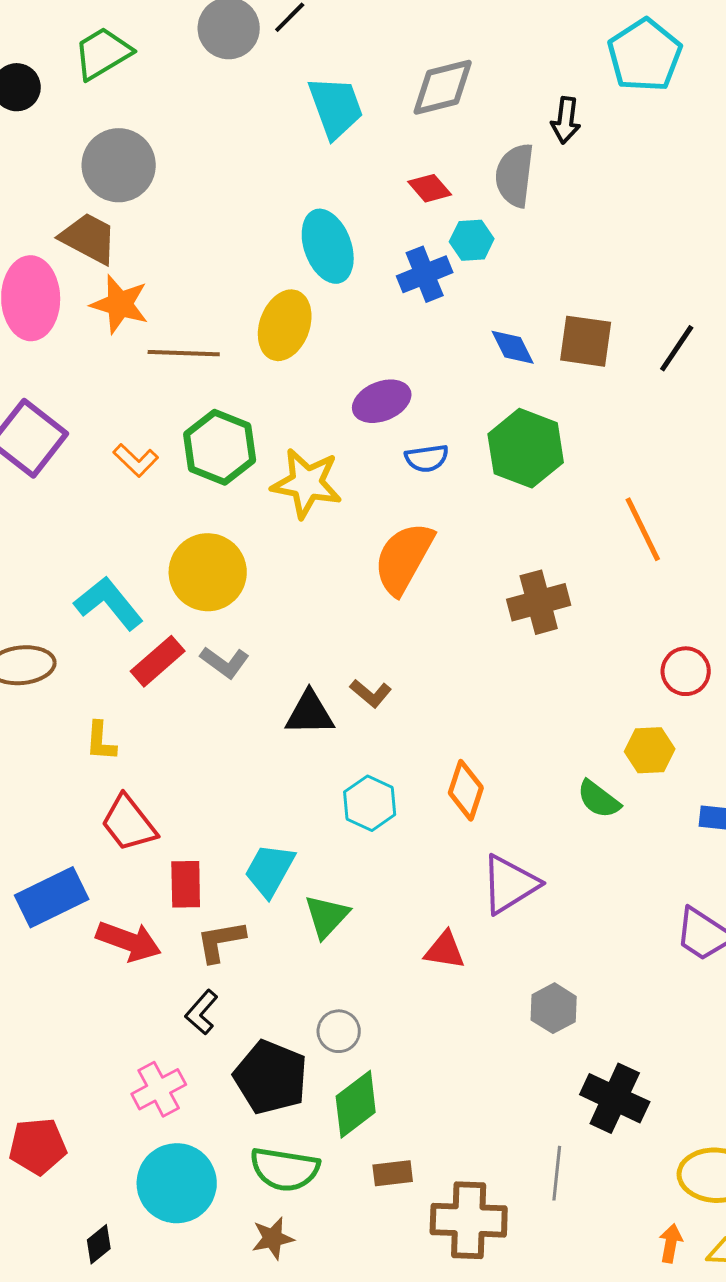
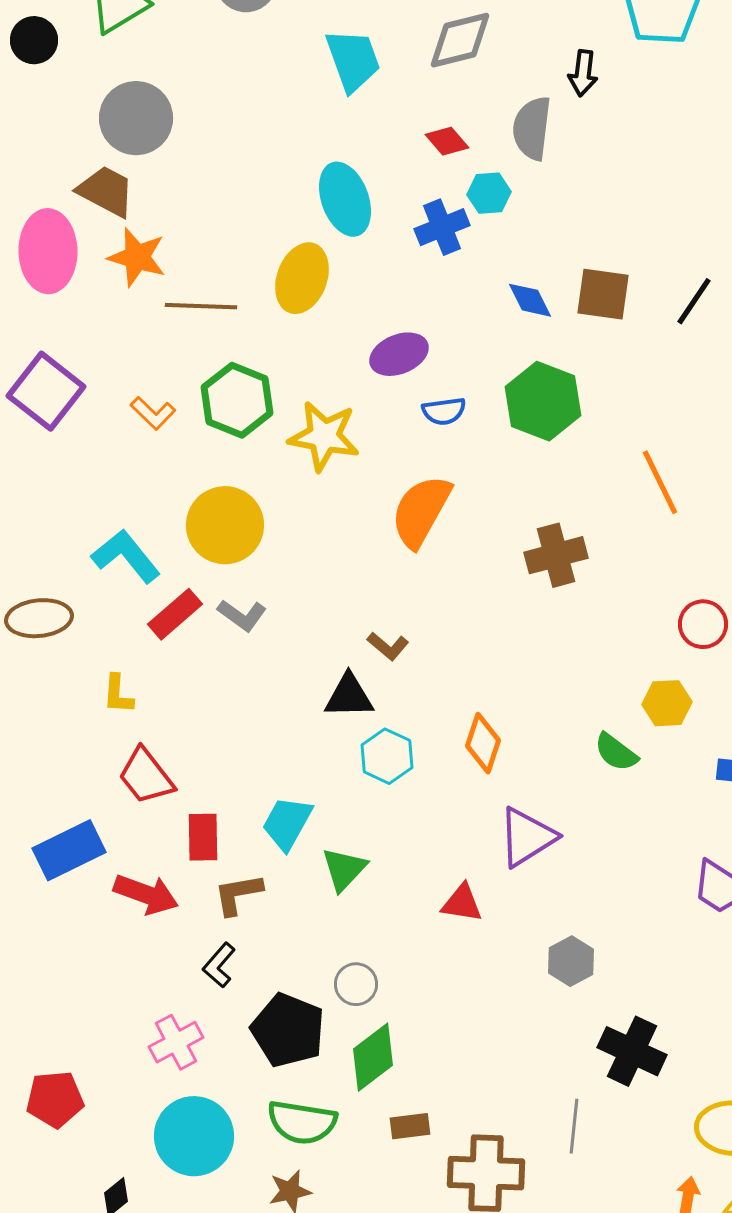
black triangle: (310, 713) -> (349, 696), moved

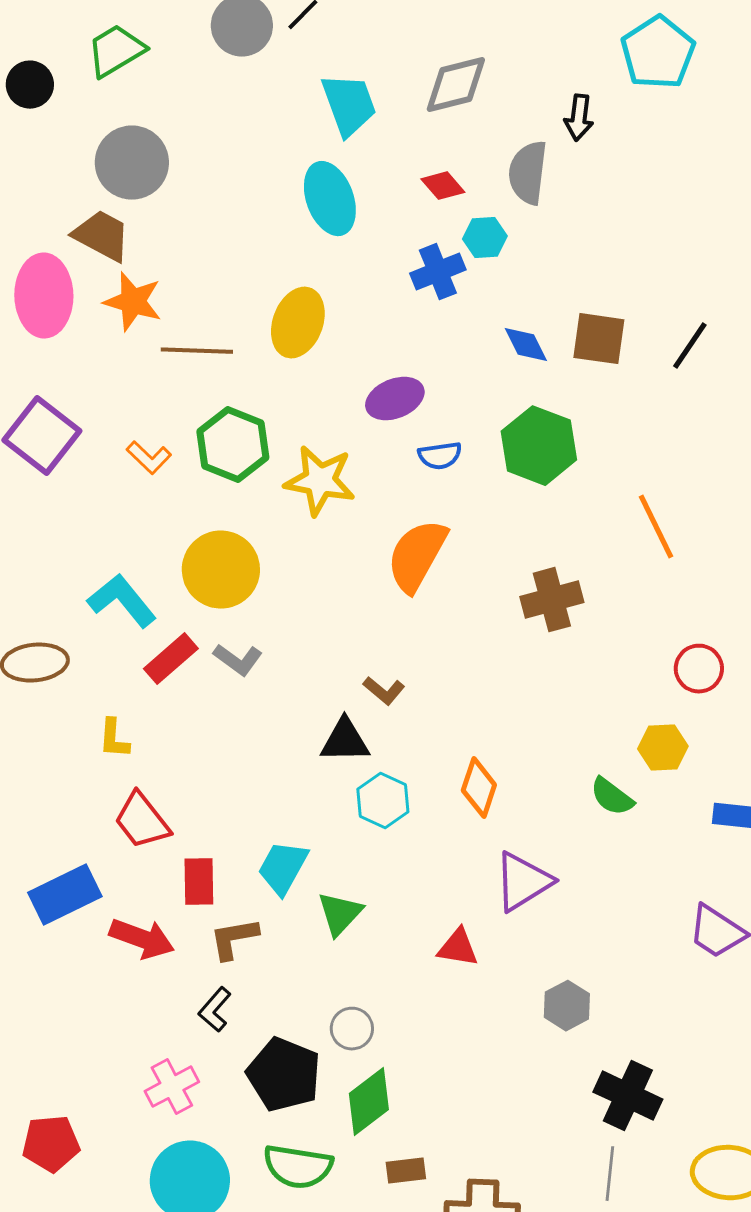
cyan ellipse: (345, 199) -> (330, 199), moved
gray line: (574, 1126) -> (610, 1174), moved

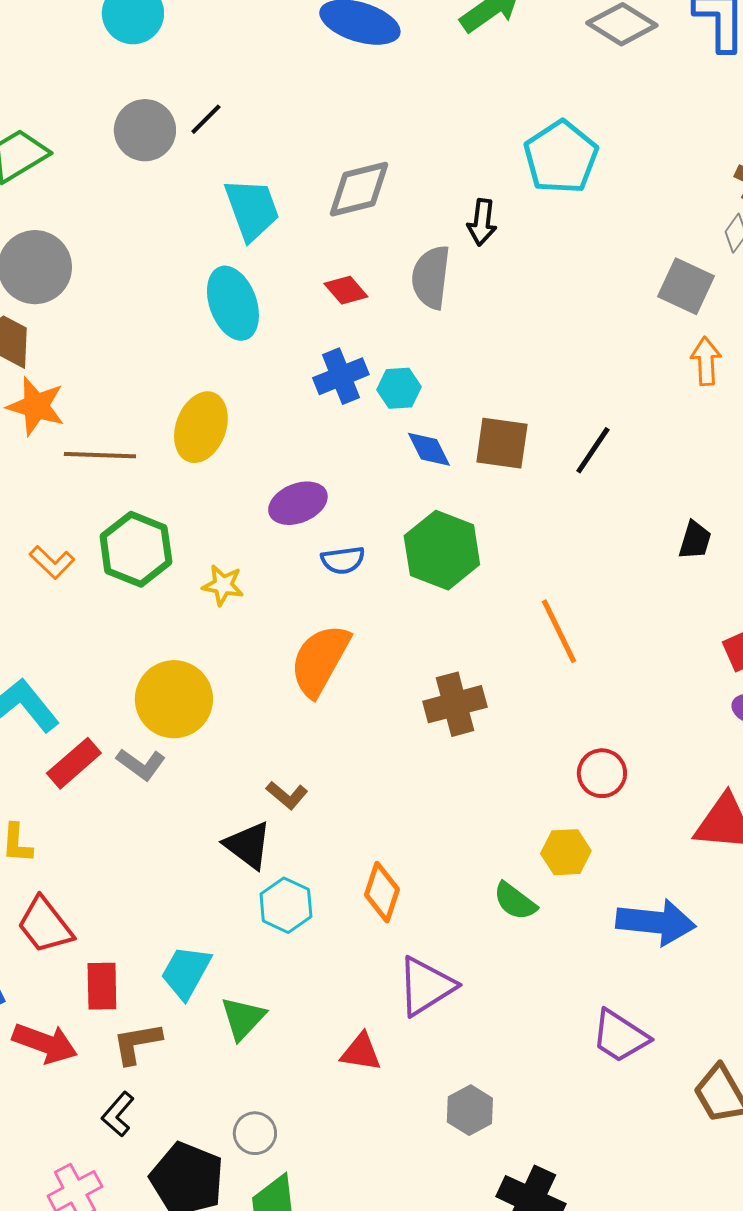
cyan hexagon: (485, 238) -> (399, 388), moved
yellow star: (320, 481) -> (223, 585), size x0.6
yellow circle: (221, 570) -> (174, 699), moved
black triangle: (345, 741) -> (248, 845), turned 38

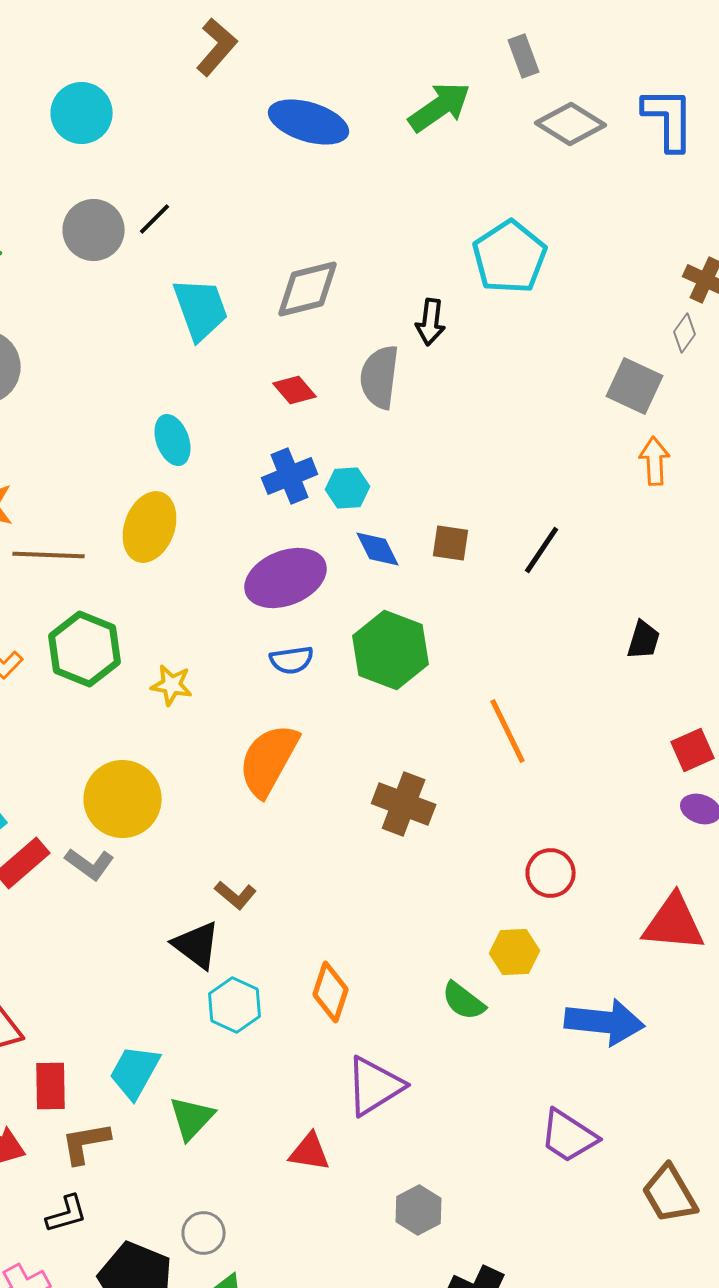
cyan ellipse: (233, 303) -> (173, 440), moved, size x0.7
brown square: (502, 443) -> (451, 543), size x0.7
purple ellipse: (298, 503) -> (286, 578), moved, size x1.4
brown cross: (455, 704) -> (404, 804), turned 36
black L-shape: (118, 1114) -> (67, 1214), turned -147

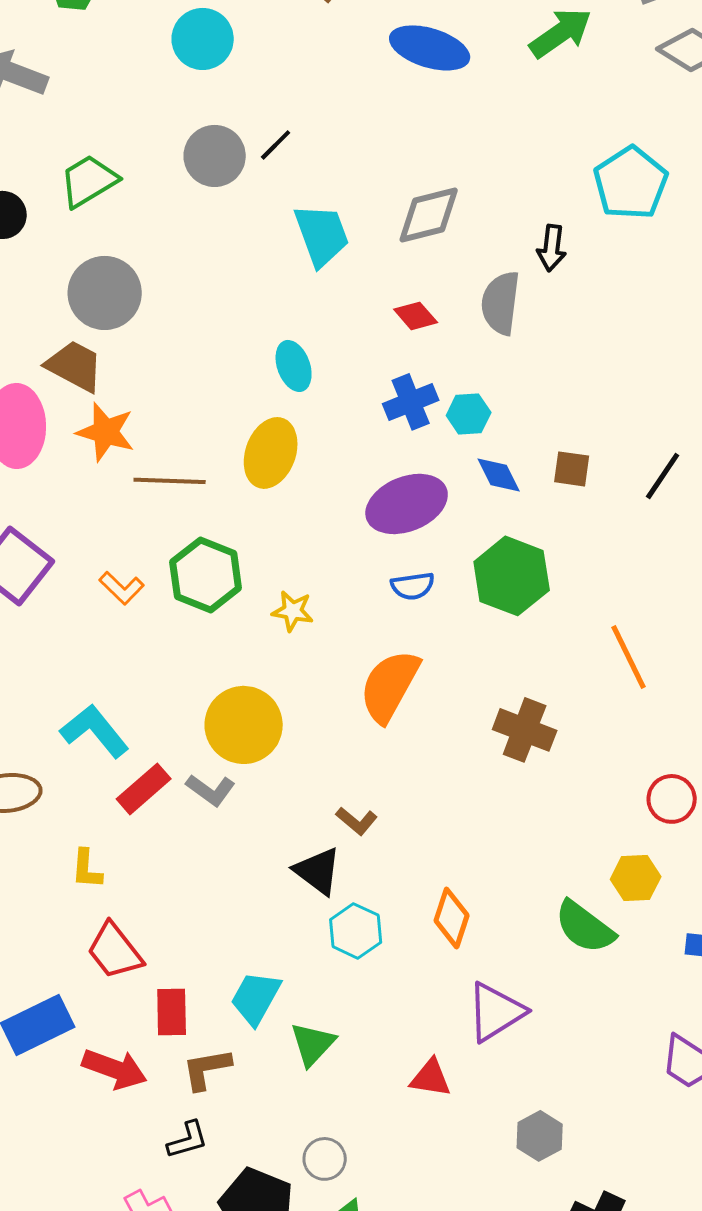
green semicircle: (464, 1001) -> (585, 927), size x1.4

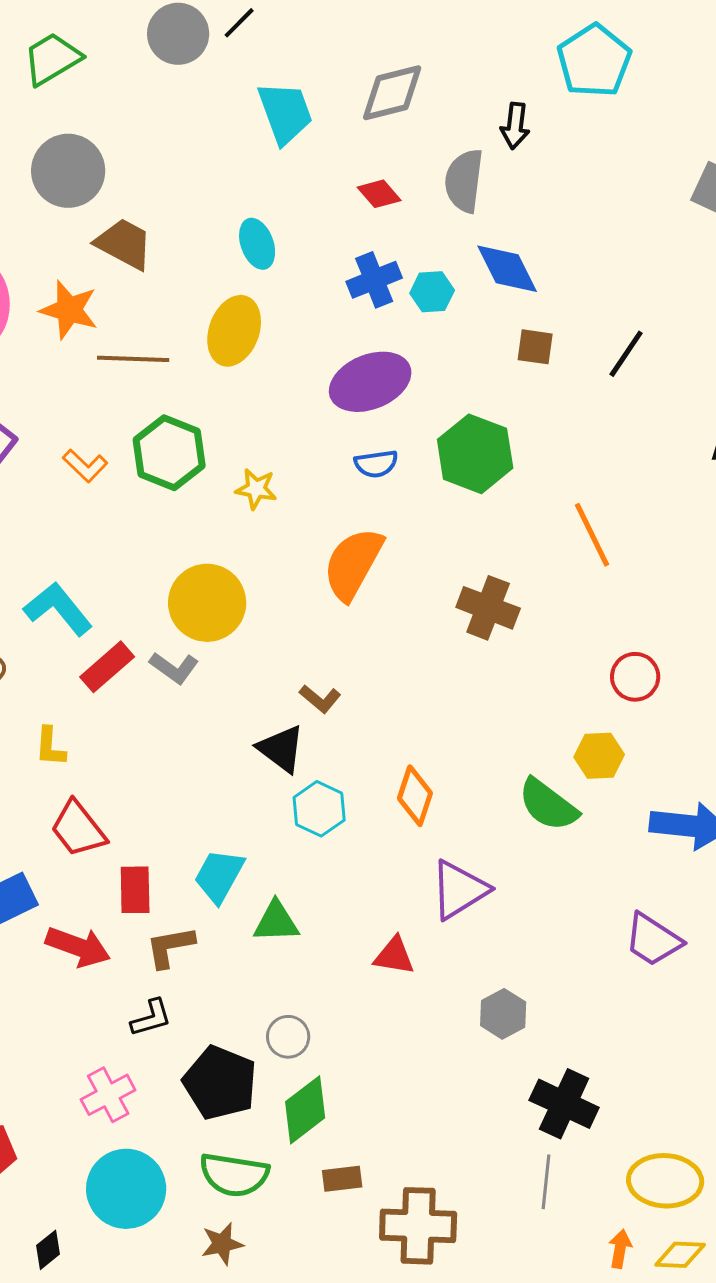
brown trapezoid: (75, 366) -> (124, 244), moved
blue diamond: (499, 475) -> (507, 269), moved, size x1.4
green triangle: (313, 1044) -> (276, 922), turned 45

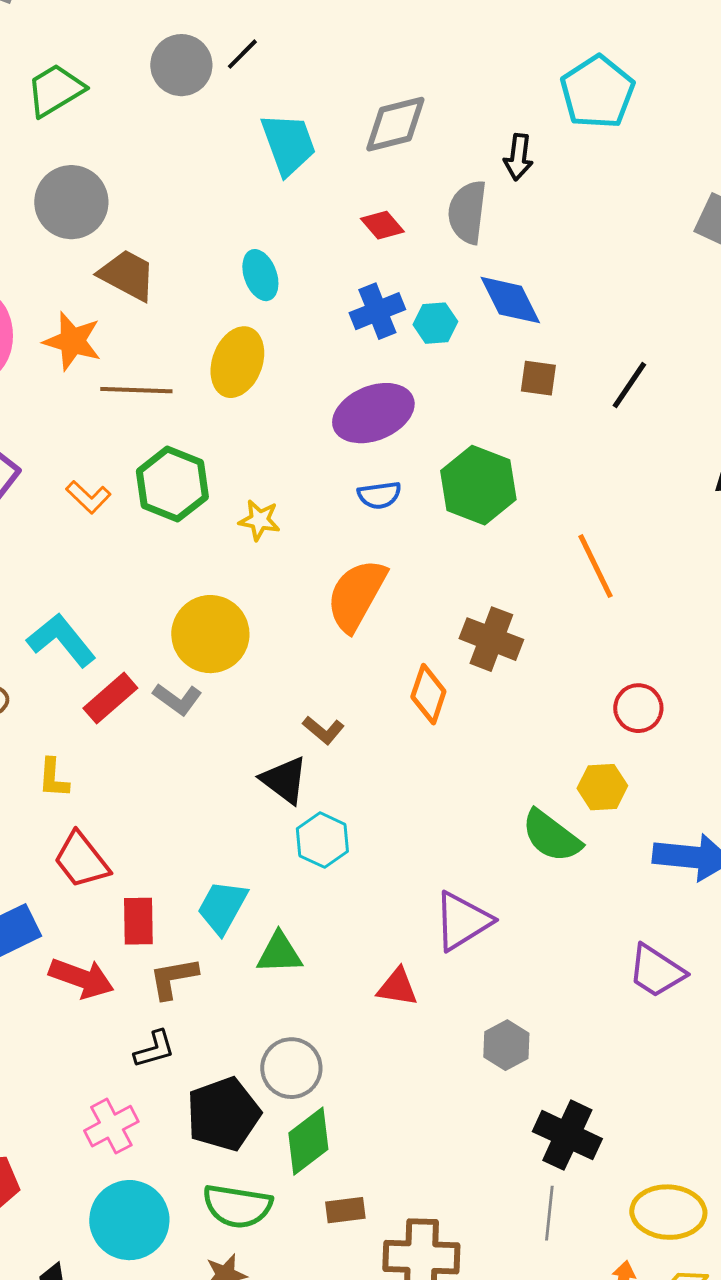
orange diamond: (415, 796) -> (428, 694), moved
gray circle: (288, 1037) -> (291, 1068), size x1.4
black pentagon: (220, 1083) -> (223, 1114), turned 30

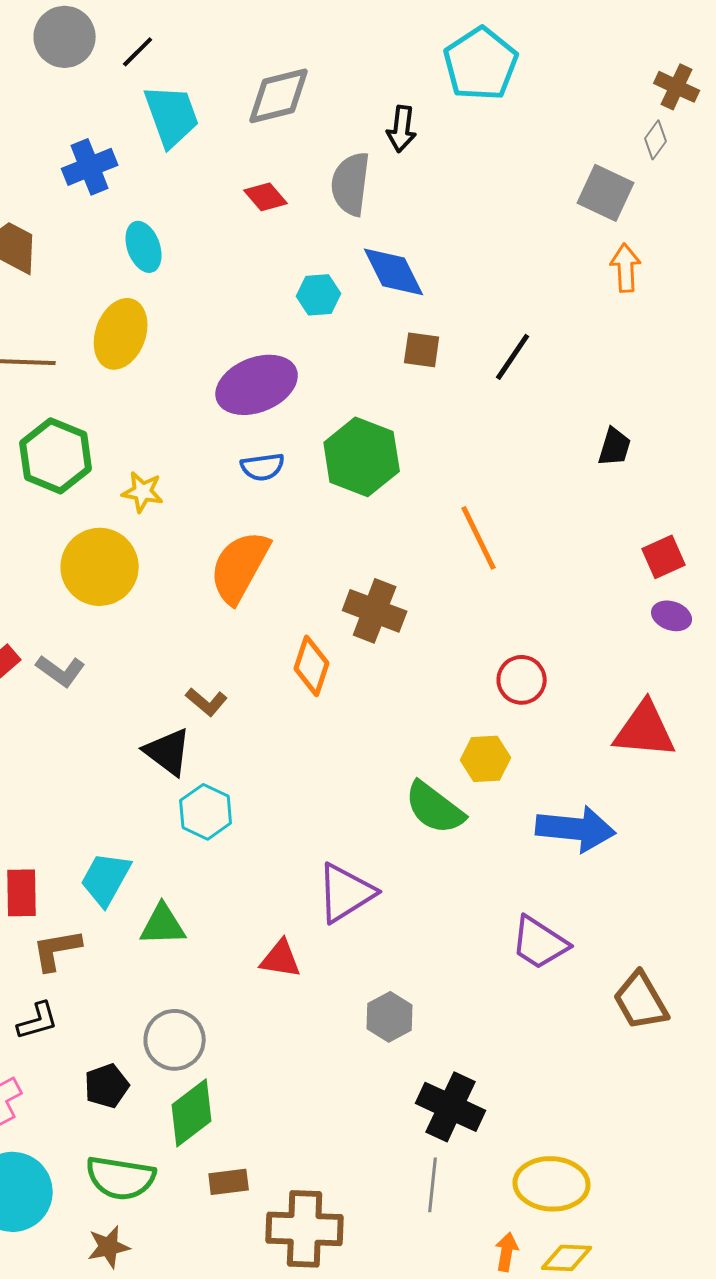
black line: (242, 54) -> (138, 52), moved
blue cross: (377, 311) -> (90, 167), moved
yellow circle: (210, 634) -> (100, 567), moved
black pentagon: (223, 1114) -> (107, 1086), size x0.6

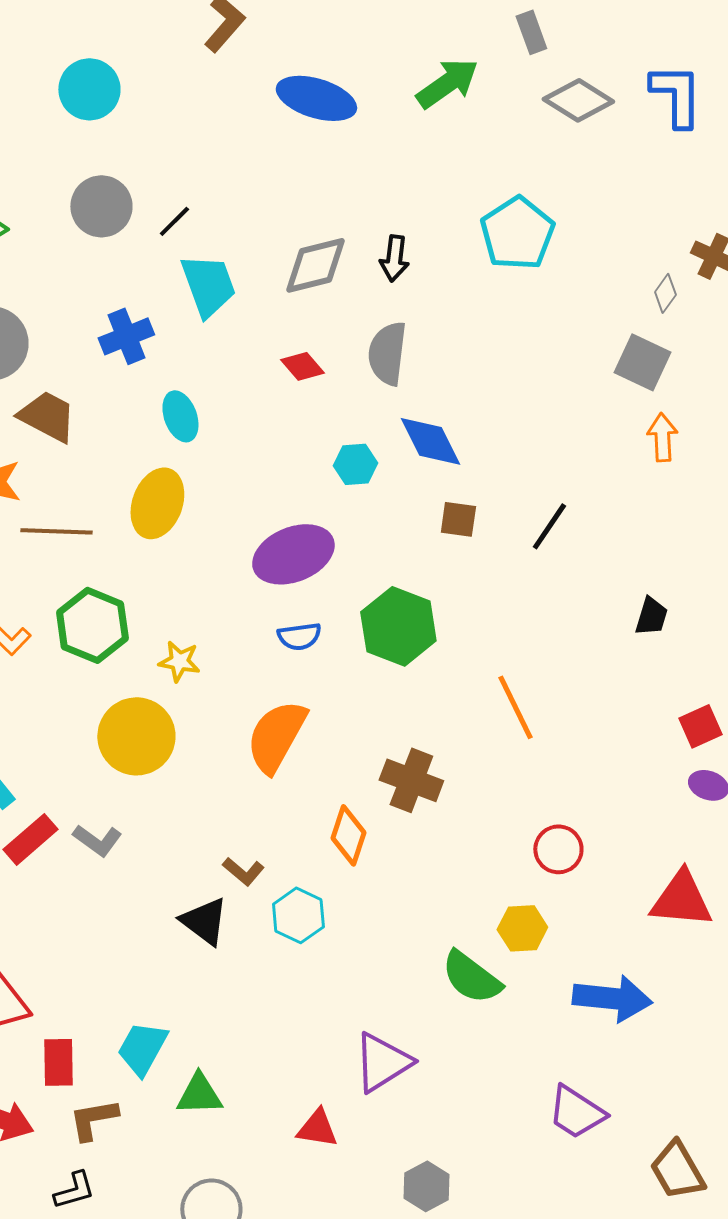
black arrow: (402, 129) -> (394, 258), moved
gray diamond: (656, 140) -> (665, 293), moved
cyan hexagon: (206, 812) -> (298, 915), moved

